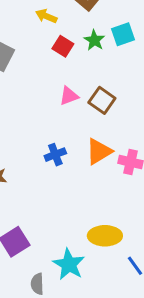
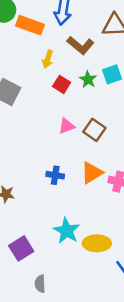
yellow arrow: (46, 16) -> (48, 59), turned -96
blue cross: (55, 155) -> (55, 175), turned 30
cyan star: (69, 264) -> (67, 231), moved

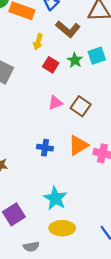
yellow ellipse: (97, 243) -> (62, 228), moved
gray semicircle: (40, 284) -> (31, 247), turned -98

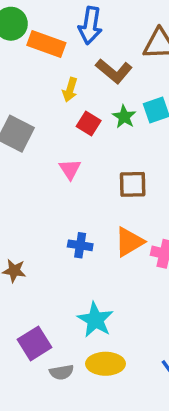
pink triangle: (55, 103) -> (70, 169), moved, turned -42
brown square: (81, 106) -> (133, 184), turned -36
gray semicircle: (31, 247) -> (62, 372), moved

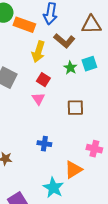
yellow arrow: (70, 90) -> (38, 52), size x1.5
red square: (89, 123) -> (43, 80), moved
orange triangle: (129, 242) -> (73, 170), moved

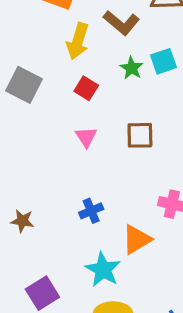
pink triangle: (38, 99) -> (86, 137), moved
blue cross: (44, 144) -> (91, 211), moved, turned -32

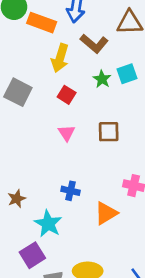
blue cross: (91, 211) -> (71, 191), turned 36
brown star: (22, 221) -> (17, 199), turned -30
cyan star: (103, 270) -> (48, 224), moved

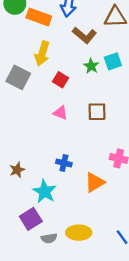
yellow arrow: (60, 58) -> (42, 53), moved
pink triangle: (67, 133) -> (60, 113), turned -35

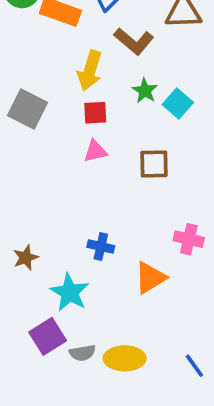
yellow arrow: (42, 53) -> (90, 71), moved
cyan square: (113, 61) -> (178, 104), moved, turned -30
red square: (60, 80) -> (95, 113), turned -35
pink triangle: (60, 113) -> (95, 151), moved, turned -35
gray semicircle: (49, 238) -> (82, 353), moved

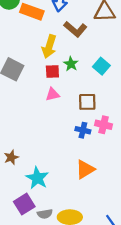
green star: (145, 91) -> (71, 64), moved
pink cross: (189, 239) -> (104, 125), moved
blue cross: (101, 247) -> (83, 130), moved

